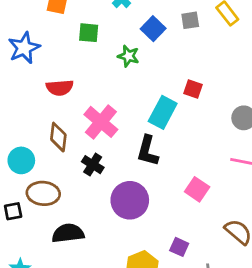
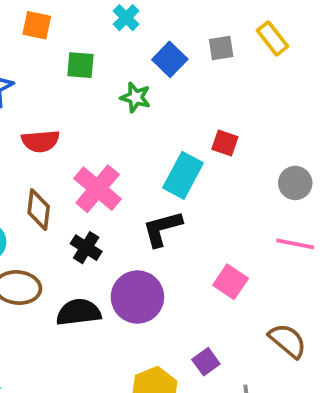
black L-shape: (148, 151) -> (162, 229), turned 60
black semicircle: (68, 233) -> (79, 312), moved
purple square: (179, 247) -> (206, 362), turned 30

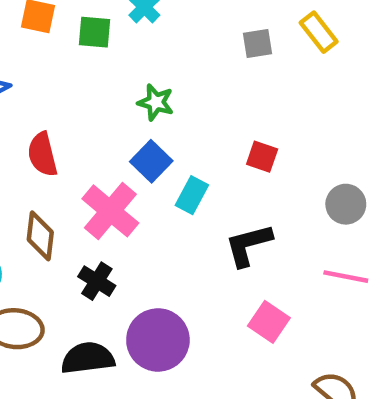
blue square: (170, 59) -> (151, 161), moved
green square: (80, 65) -> (95, 32), moved
red semicircle: (41, 141) -> (43, 154), turned 81
cyan rectangle: (183, 175) -> (192, 195), moved, size x0.7
black L-shape: (162, 229) -> (248, 245), moved

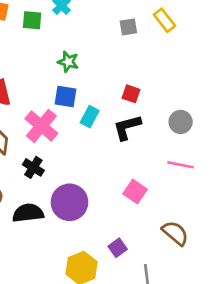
blue square: (151, 161) -> (65, 97), turned -35
black L-shape: (248, 245) -> (127, 127), moved

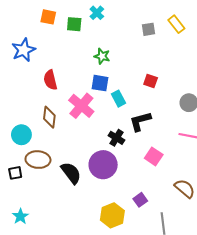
cyan rectangle: (90, 117) -> (119, 99), turned -56
black L-shape: (127, 127) -> (140, 121), moved
black cross: (33, 167) -> (116, 138), moved
black semicircle: (28, 213) -> (71, 173), turned 60

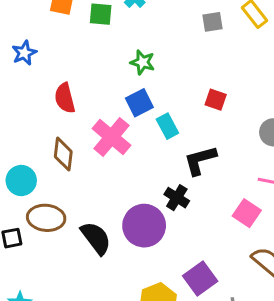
blue star: (24, 50) -> (24, 53), size x0.7
blue square: (100, 83) -> (139, 103), turned -36
black cross: (116, 138) -> (177, 198), moved
pink square: (154, 156) -> (247, 213), moved
purple square: (140, 200) -> (200, 278), size x1.5

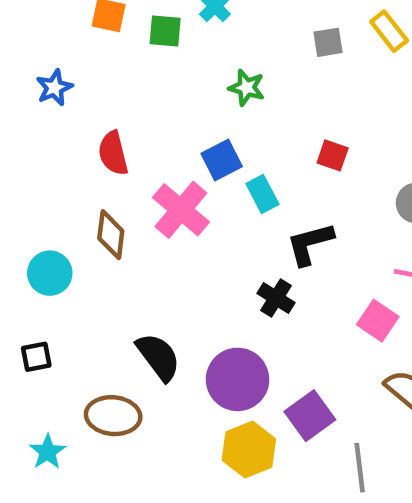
green star: (143, 62) -> (247, 88), moved
brown ellipse: (46, 218) -> (113, 416), moved
purple circle: (144, 226) -> (238, 379), moved

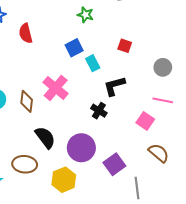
red semicircle: (113, 153) -> (26, 33), moved
pink cross: (181, 210) -> (56, 88), moved
brown diamond: (111, 235) -> (27, 101), moved
yellow hexagon: (249, 450) -> (64, 180), moved

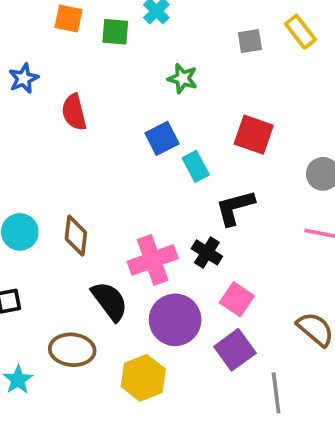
red square: (125, 46) -> (254, 135), size x1.5
pink cross: (56, 88) -> (153, 260), moved, turned 30
pink square: (145, 121) -> (237, 299), moved

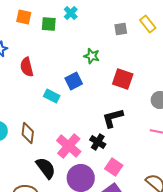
green star: (183, 78) -> (92, 56), moved
cyan rectangle: (196, 166) -> (52, 96), moved, turned -35
pink cross: (153, 260) -> (69, 146), turned -30

